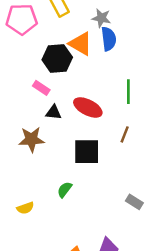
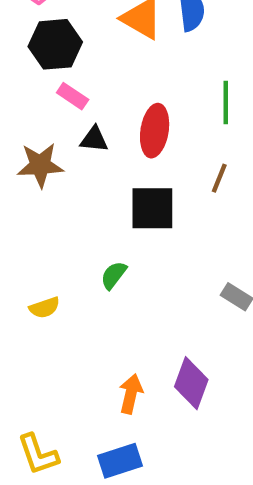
black hexagon: (57, 58) -> (55, 44), moved
red ellipse: (88, 107) -> (155, 131), turned 72
brown star: (31, 139) -> (40, 165), moved

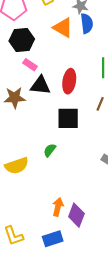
black triangle: (94, 139) -> (40, 85), size x1.5
yellow semicircle: (44, 308) -> (17, 166), size x1.6
purple diamond: (191, 383) -> (76, 215), moved

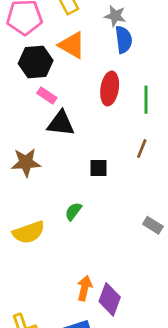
orange triangle: (63, 28) -> (72, 45), moved
red ellipse: (69, 81) -> (110, 89), moved
brown star: (15, 98) -> (26, 163), moved
black square: (68, 118) -> (98, 168), size x0.6

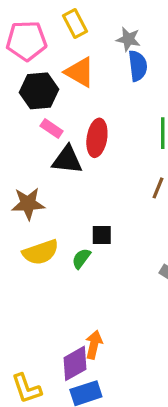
red ellipse: (110, 89) -> (97, 138), moved
black square: (98, 168) -> (102, 235), moved
yellow semicircle: (29, 232) -> (41, 252), moved
purple diamond: (110, 299) -> (75, 363), moved, turned 40

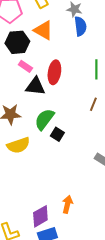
black square: (102, 235) -> (57, 134), turned 32
green semicircle: (81, 258) -> (44, 119), moved, size x1.6
orange arrow: (94, 345) -> (67, 204), moved

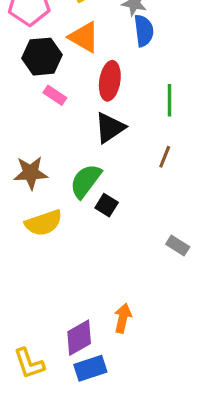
red ellipse: (54, 72) -> (110, 81), moved
black triangle: (35, 86) -> (110, 128), moved, turned -40

